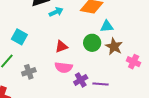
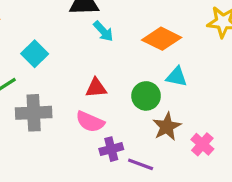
cyan arrow: (56, 12) -> (103, 31), turned 56
brown star: (114, 46) -> (167, 127), moved
gray cross: (29, 72) -> (34, 113), size x1.5

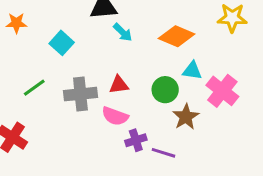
cyan square: (35, 54) -> (62, 43), moved
gray cross: (34, 113) -> (80, 94), moved
pink cross: (202, 144) -> (222, 91), moved, size x1.5

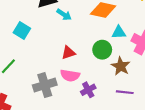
gray cross: (80, 94) -> (45, 85), moved
purple line: (164, 153) -> (125, 92), moved

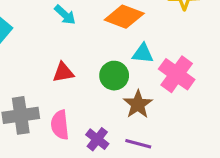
pink semicircle: (70, 75) -> (60, 125), moved, turned 66
purple cross: (88, 90) -> (97, 139), moved, turned -32

